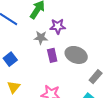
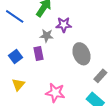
purple rectangle: (52, 55) -> (38, 54), moved
gray ellipse: (76, 55) -> (81, 54), turned 45

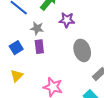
gray star: (47, 36) -> (37, 28), moved

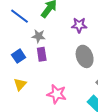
purple star: (67, 20) -> (79, 25), moved

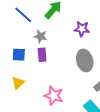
blue square: (19, 56) -> (19, 55), turned 32

